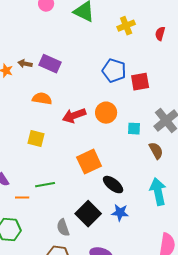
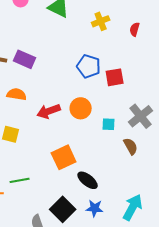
cyan arrow: (158, 192) -> (133, 207), moved, turned 40

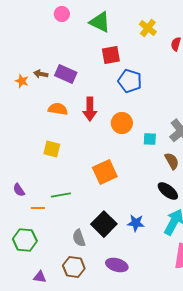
yellow cross: (101, 21) -> (148, 28), moved, turned -30
red square: (115, 77) -> (111, 55), moved
red arrow: (49, 111) -> (90, 109), moved, turned -70
black ellipse: (88, 180) -> (168, 191), moved

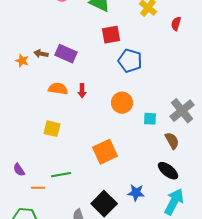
red arrow: (90, 109) -> (82, 91), moved, size x0.6
blue star: (136, 223) -> (136, 193), moved

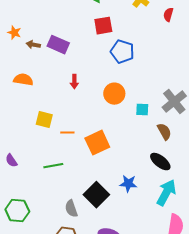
orange star: (22, 61) -> (14, 33), moved
orange semicircle: (58, 89) -> (23, 80), moved
orange line: (38, 188) -> (67, 133), moved

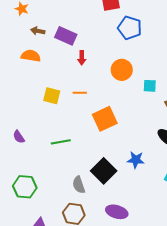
brown arrow: (33, 45) -> (38, 31), moved
purple rectangle: (58, 45) -> (66, 36), moved
orange line: (67, 133) -> (80, 93), moved

